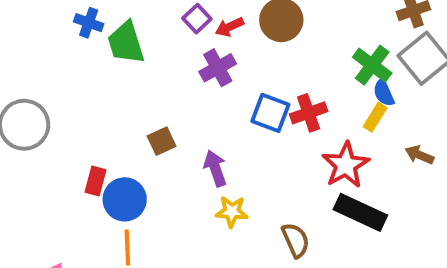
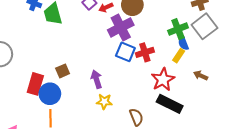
green cross: (372, 65) -> (178, 29), turned 30
purple cross: (218, 68) -> (121, 27), moved, size x1.4
brown square: (162, 141) -> (63, 71), moved
red rectangle: (96, 181) -> (35, 84), size x1.5

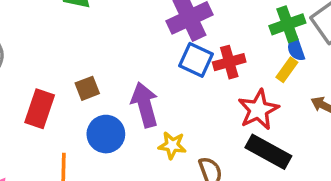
purple arrow: (96, 79) -> (145, 105), size x1.4
blue circle: (50, 94) -> (106, 134), moved
yellow star: (104, 102) -> (172, 145), moved

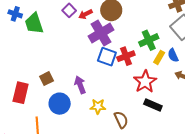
green cross: (287, 24) -> (149, 40), moved
blue semicircle: (296, 49) -> (173, 55), moved
purple arrow: (145, 105) -> (80, 85), size x0.7
black rectangle: (268, 152) -> (153, 105), size x0.7

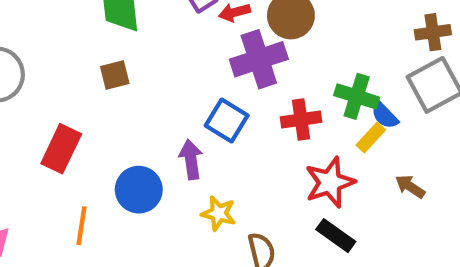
green cross: (149, 40) -> (357, 96), turned 30
blue semicircle: (173, 55) -> (385, 115), moved, turned -32
blue square: (107, 57) -> (227, 121), moved
brown square: (47, 79) -> (115, 75), moved

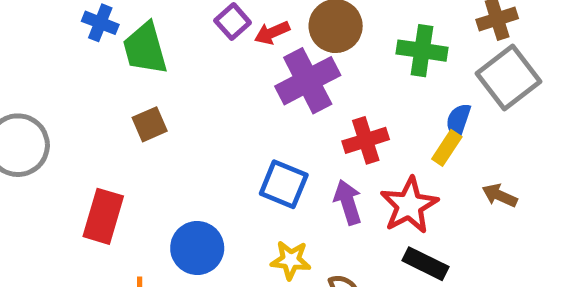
green cross: (357, 96) -> (422, 51), moved
blue semicircle: (385, 115) -> (458, 121), turned 72
blue square: (227, 121) -> (284, 184), moved
purple arrow: (191, 159) -> (348, 202), moved

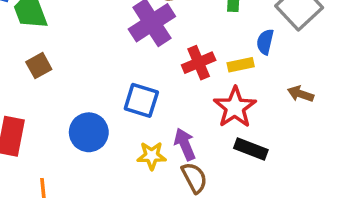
yellow rectangle: (447, 148) -> (241, 65), moved, turned 50
purple arrow: (348, 202) -> (185, 144), moved
blue circle: (197, 248) -> (89, 132), moved

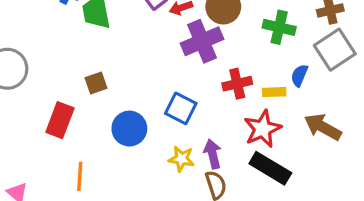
brown square: (39, 66) -> (96, 83), moved
brown arrow: (301, 94) -> (323, 127), size x1.6
black rectangle: (251, 149) -> (270, 168), size x1.4

